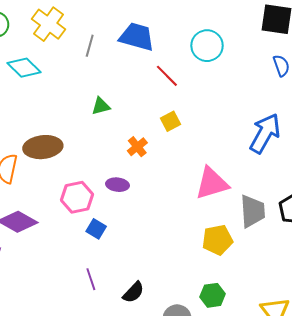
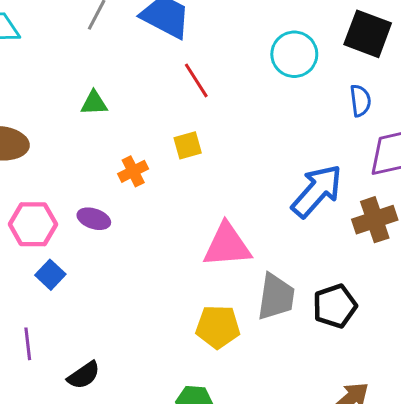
cyan circle: (207, 46) -> (294, 54), moved

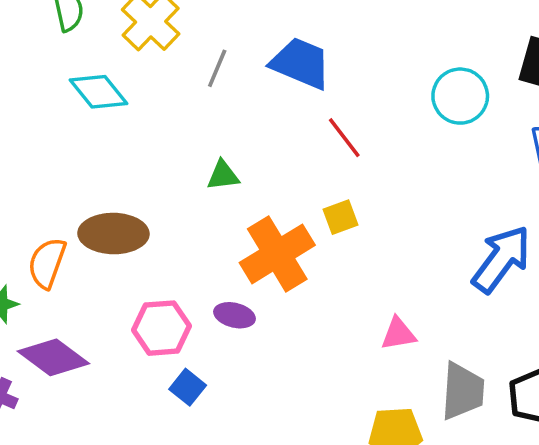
orange cross: (133, 171) -> (277, 254), size x2.0
pink triangle: (227, 245) -> (398, 334), size x0.6

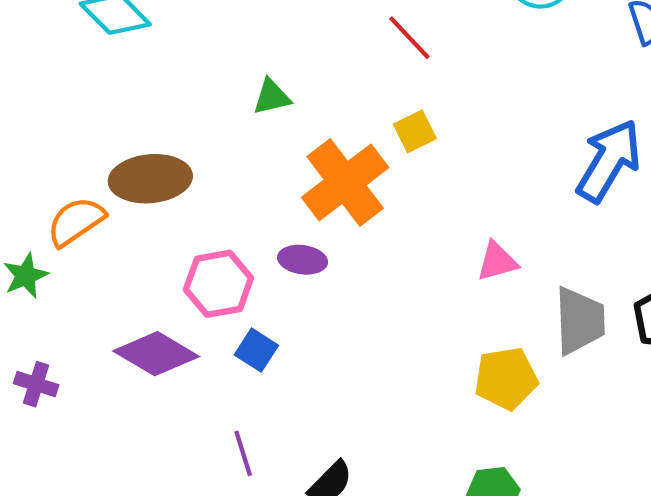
orange semicircle: (47, 263) -> (76, 221), turned 42
purple diamond: (53, 357) -> (156, 354), moved

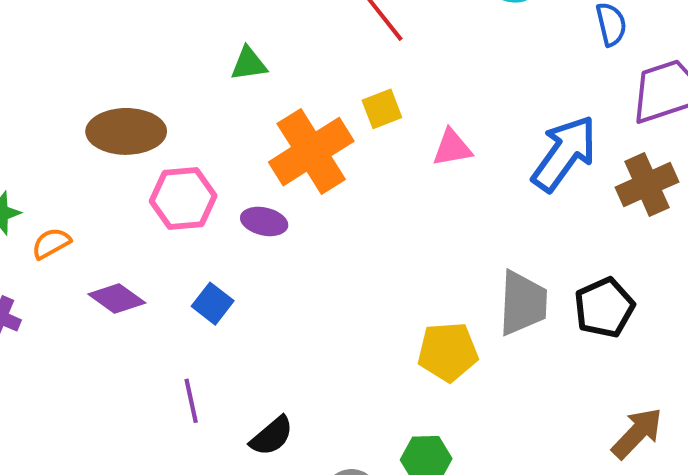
orange semicircle: (76, 221) -> (51, 243), moved, size x0.7
pink triangle: (497, 261) -> (452, 148), moved
pink hexagon: (218, 284) -> (183, 199), moved
purple diamond: (156, 354) -> (117, 298), size x0.7

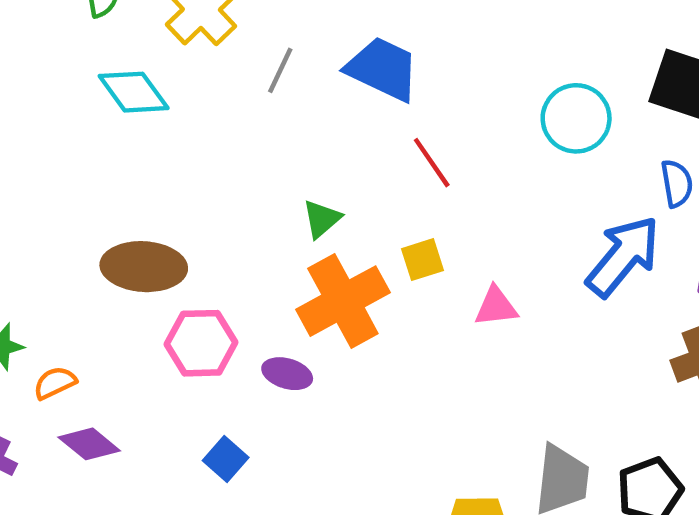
green triangle: (249, 64) -> (322, 219), moved, turned -36
blue arrow: (564, 153) -> (623, 256), moved
purple diamond: (117, 298) -> (89, 444), moved

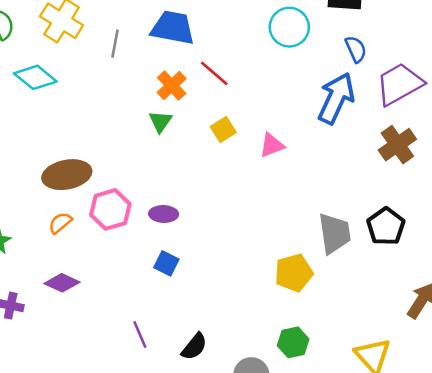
orange cross: (343, 301) -> (172, 86), moved, size x0.6
orange semicircle: (55, 383) -> (60, 223), moved
blue square: (226, 459) -> (166, 263), moved

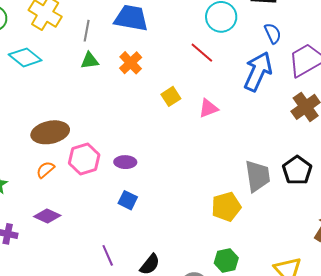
red line: (214, 73) -> (202, 53), moved
green triangle: (160, 121) -> (90, 61), moved, turned 48

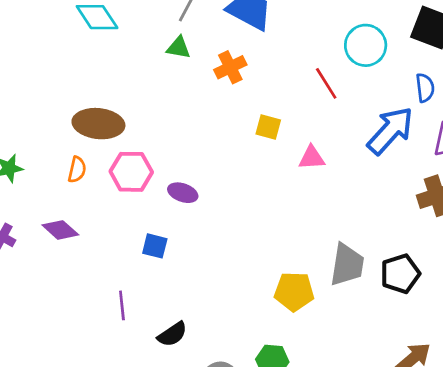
yellow square: (171, 96) -> (268, 127), turned 30
orange semicircle: (45, 170) -> (77, 170), turned 126
blue square: (128, 200) -> (155, 246), moved, turned -30

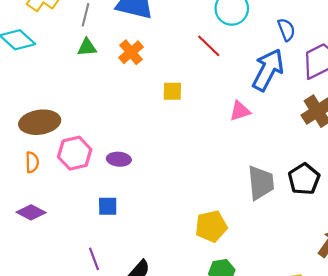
pink triangle: (312, 158) -> (240, 111), moved
yellow pentagon: (294, 291) -> (211, 226), moved

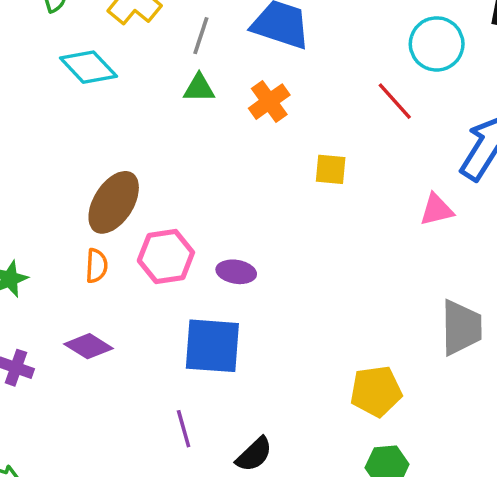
brown ellipse: (40, 122) -> (114, 202), turned -54
blue square: (108, 206) -> (212, 346), size x1.8

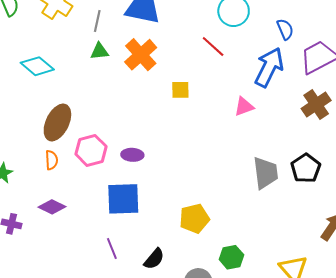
cyan diamond: (88, 67) -> (37, 66), moved
orange cross: (269, 102) -> (141, 55), size x1.4
yellow pentagon: (376, 391) -> (194, 219), moved

